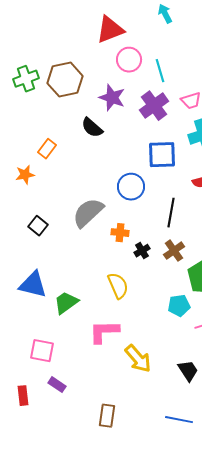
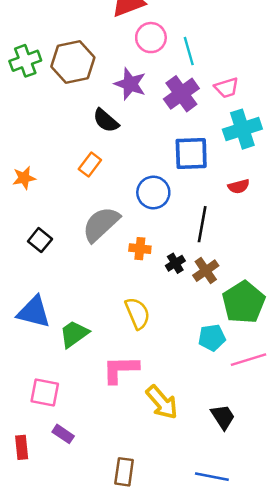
orange rectangle: (47, 149) -> (90, 164), moved
black cross: (142, 251) -> (175, 263), moved

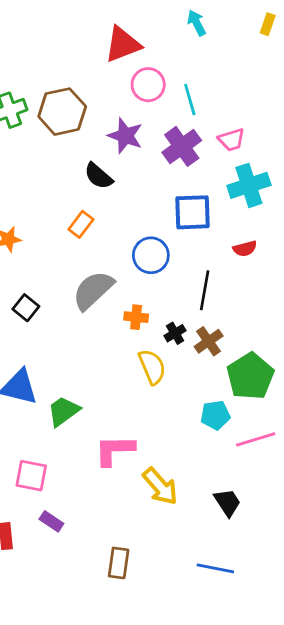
yellow semicircle: (137, 313) -> (152, 367), moved

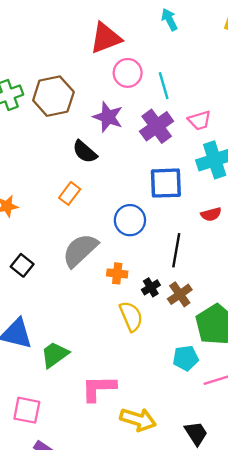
yellow arrow: (160, 486) -> (138, 420), turned -32

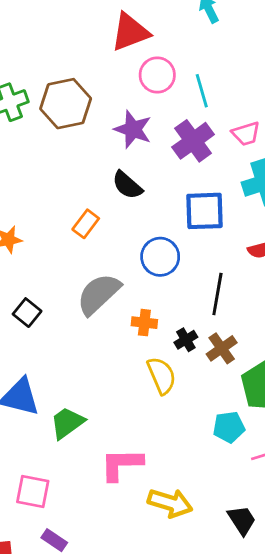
black semicircle: (85, 152) -> (127, 185), moved

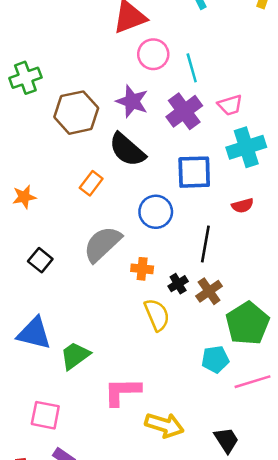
brown hexagon: (66, 104) -> (76, 113), moved
black semicircle: (127, 185) -> (127, 150), size x1.4

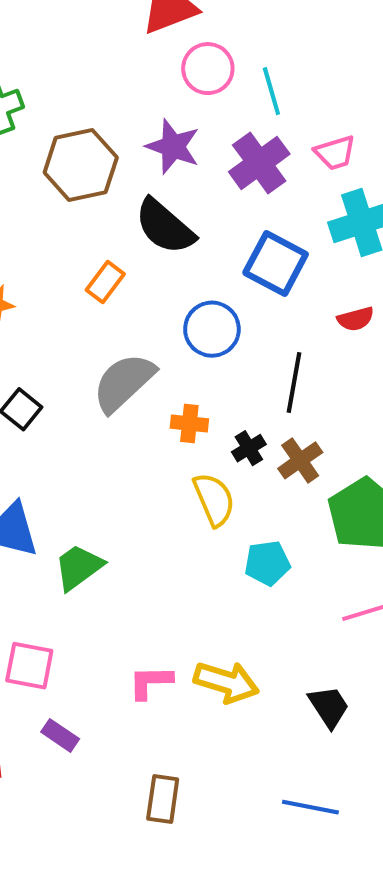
blue square: (194, 172) -> (276, 263), turned 30
cyan pentagon: (215, 359) -> (267, 563), moved
pink L-shape: (122, 392) -> (150, 682), moved, size x0.7

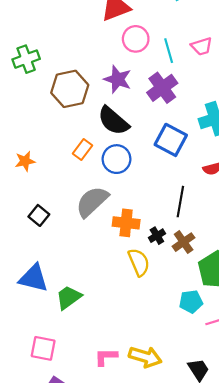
pink trapezoid: (335, 153) -> (202, 46), moved
blue circle: (212, 329) -> (117, 159), moved
orange cross: (189, 424) -> (126, 223), size x1.4
cyan pentagon: (267, 563) -> (191, 302), moved

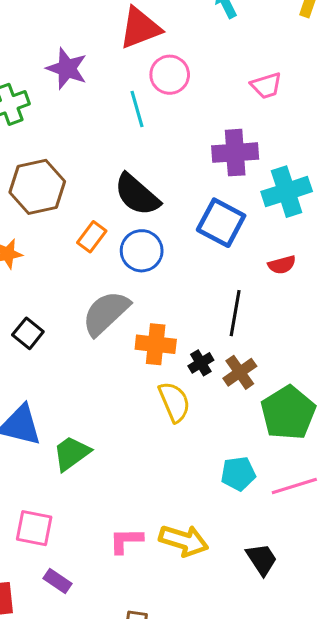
cyan line: (169, 51) -> (137, 109), moved
purple star: (118, 79) -> (67, 68), moved
purple cross: (162, 88) -> (235, 153), moved, turned 32
brown hexagon: (70, 89) -> (37, 187), moved
cyan pentagon: (191, 302) -> (238, 474), moved

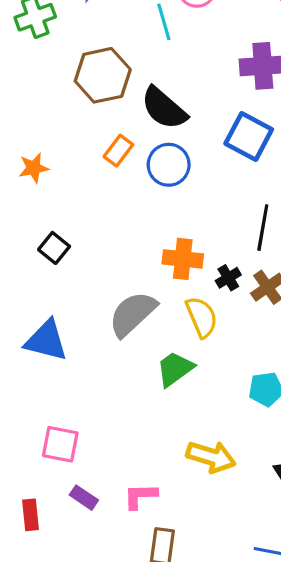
brown hexagon: (37, 187) -> (103, 75), moved
gray semicircle: (106, 313) -> (133, 314), moved
green trapezoid: (72, 453) -> (175, 369), moved
pink L-shape: (126, 541) -> (140, 496), moved

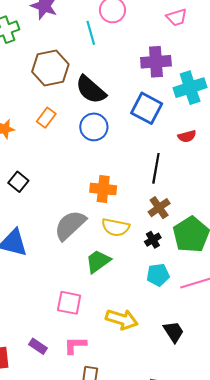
orange rectangle: (118, 151) -> (46, 118), moved
black cross: (228, 278) -> (153, 240), moved
yellow semicircle: (202, 317) -> (116, 227), turned 124
pink square: (60, 444) -> (69, 303), moved

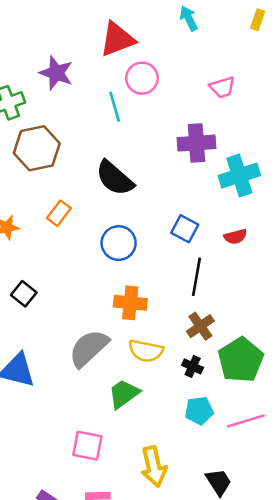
brown hexagon: (50, 68) -> (37, 148), moved
blue square: (147, 108) -> (185, 229), moved, size x0.7
blue circle: (94, 127) -> (119, 243), moved
black cross: (153, 240) -> (193, 366), turned -35
yellow arrow: (122, 319) -> (154, 466), turned 60

